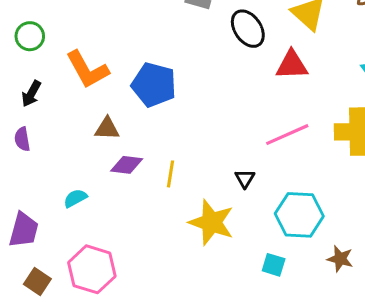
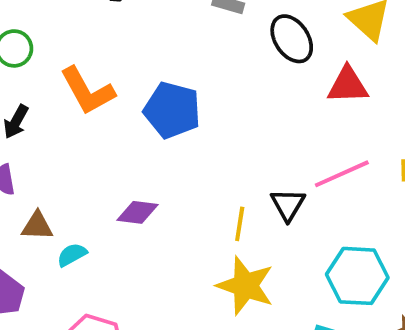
brown triangle: (107, 129) -> (37, 226), moved
yellow line: (171, 174) -> (240, 224), moved
black triangle: (245, 179) -> (288, 205), moved, size x1.4

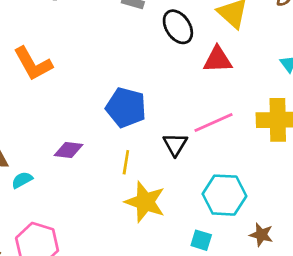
blue pentagon: (172, 110) -> (126, 107), moved
yellow line: (240, 224) -> (126, 162), moved

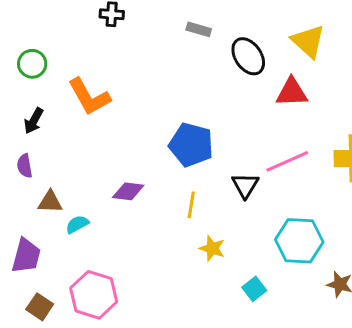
yellow star: (145, 202) -> (212, 248), size x0.6
cyan square: (201, 240) -> (254, 289), moved, turned 35

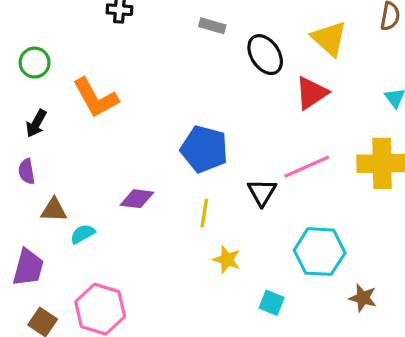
red triangle: (292, 92) -> (312, 93), turned -32
cyan square: (254, 289) -> (272, 303), turned -30

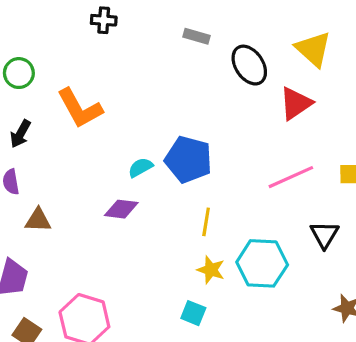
black triangle: (262, 192) -> (324, 235), moved
yellow line: (204, 213) -> (206, 222), moved
cyan semicircle: (83, 234) -> (140, 167), moved
cyan hexagon: (320, 252) -> (262, 263), moved
cyan square: (272, 303) -> (193, 313), moved

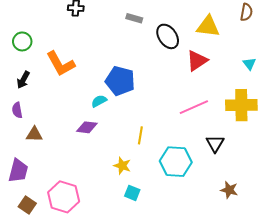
yellow triangle: (313, 49) -> (208, 26), turned -35
blue pentagon: (188, 159) -> (120, 81), moved
yellow star: (211, 270) -> (122, 166), moved

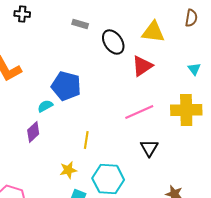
purple diamond: (87, 127) -> (33, 132), turned -50
black triangle: (215, 143) -> (149, 148), moved
cyan hexagon: (176, 162) -> (108, 179), moved
yellow star: (122, 166) -> (68, 170), turned -30

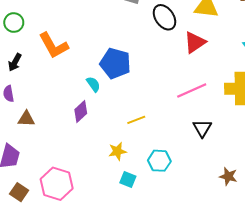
cyan semicircle: (45, 106) -> (93, 84), turned 84
yellow line: (86, 140) -> (136, 120), turned 60
cyan hexagon: (108, 179) -> (159, 161), size x0.7

